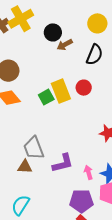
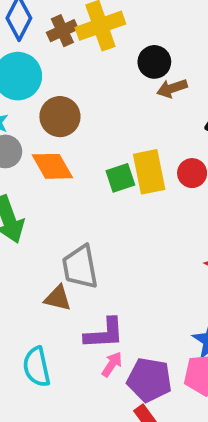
purple L-shape: (63, 163) -> (104, 333), moved
pink arrow: (88, 172) -> (112, 364), moved, turned 40
cyan semicircle: (21, 205) -> (37, 367), turned -55

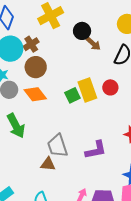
brown cross: (62, 31) -> (31, 44), moved
brown arrow: (172, 88) -> (93, 44), turned -112
purple L-shape: (104, 333) -> (96, 150), moved

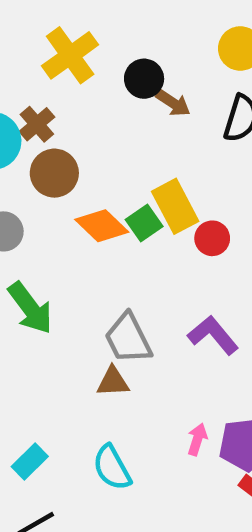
red circle: (110, 87) -> (212, 238), moved
orange diamond: (35, 94) -> (102, 226), moved
purple L-shape: (96, 150) -> (213, 335), turned -110

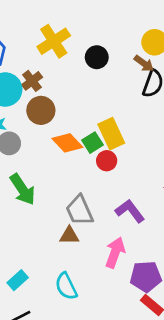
brown arrow: (173, 103) -> (144, 63), moved
red circle: (212, 238) -> (107, 161), moved
pink arrow: (197, 439) -> (115, 252), moved, size x1.6

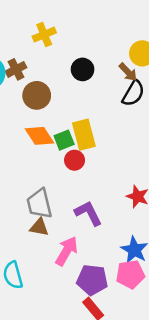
yellow cross: (54, 41) -> (44, 35), size x0.7
black circle: (97, 57) -> (83, 69), moved
brown circle: (41, 110) -> (37, 95), moved
brown triangle: (69, 236) -> (39, 227), moved

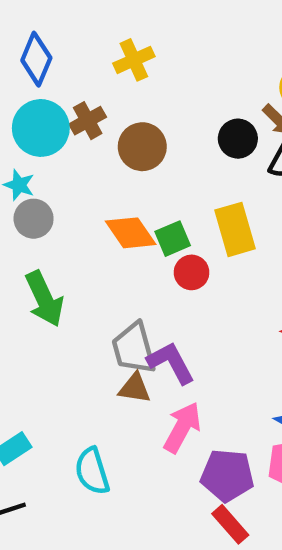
black circle: (83, 69) -> (238, 139), moved
brown circle: (37, 95) -> (142, 147), moved
yellow rectangle: (84, 135) -> (235, 229), moved
purple L-shape: (88, 213) -> (171, 363), moved

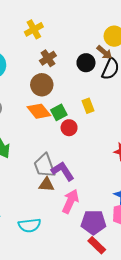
brown cross: (88, 121) -> (48, 58), moved
brown circle: (142, 147) -> (42, 85), moved
yellow rectangle: (235, 229) -> (88, 106), size x0.6
cyan semicircle: (92, 471) -> (29, 225), turned -75

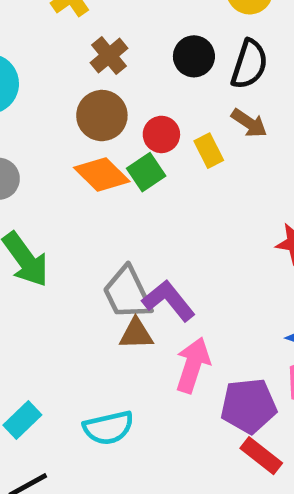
brown arrow: (104, 52) -> (249, 123), moved
red circle: (69, 128) -> (161, 134), moved

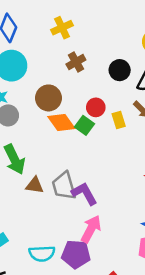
brown circle: (102, 116) -> (48, 98), moved
green square: (146, 172) -> (84, 125), turned -30
brown triangle: (136, 334) -> (35, 185), moved
purple pentagon: (249, 406) -> (76, 254), moved

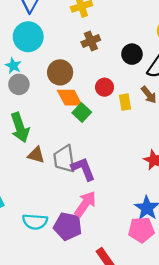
green square: (84, 125) -> (82, 113), moved

